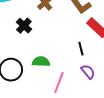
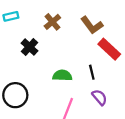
green semicircle: (41, 62) -> (62, 75), moved

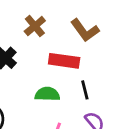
red rectangle: (109, 49) -> (64, 61), moved, turned -35

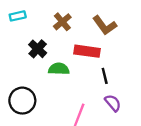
green semicircle: (47, 94) -> (59, 69), moved

